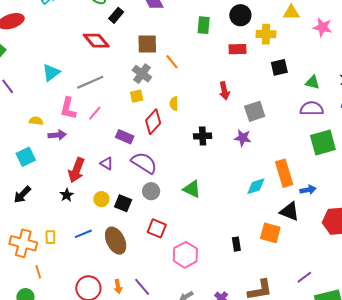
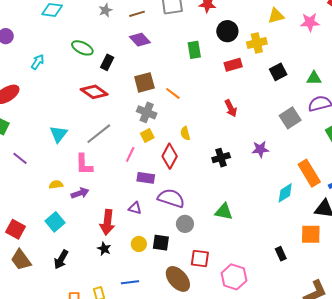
gray square: (255, 111) -> (290, 118), moved
pink line: (95, 113) -> (130, 154), moved
blue line: (83, 234) -> (130, 282), turned 30
brown ellipse: (116, 241) -> (178, 279), moved

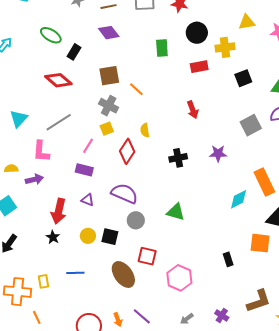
purple rectangle: (146, 178) -> (84, 170), moved

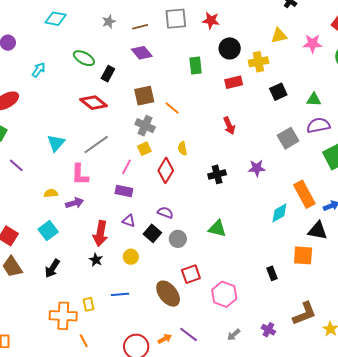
purple semicircle: (124, 193) -> (165, 213), size x0.6
black square: (110, 237) -> (152, 233), moved, turned 30
red square: (147, 256) -> (191, 274), turned -30
orange arrow: (118, 320) -> (165, 339), turned -96

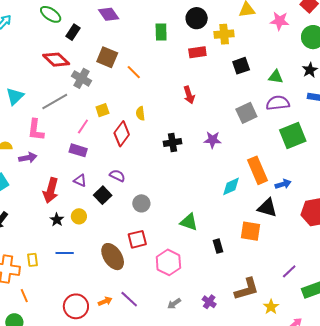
brown square: (144, 96) -> (107, 57), turned 30
gray cross: (145, 126) -> (82, 78), moved
green triangle: (217, 229) -> (189, 222), moved
gray circle: (178, 239) -> (141, 203), moved
black star: (96, 260) -> (57, 220), moved

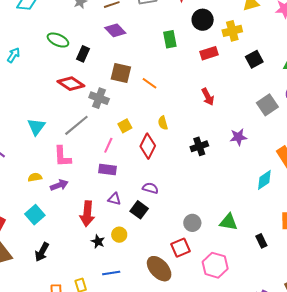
gray circle: (141, 203) -> (192, 223), moved

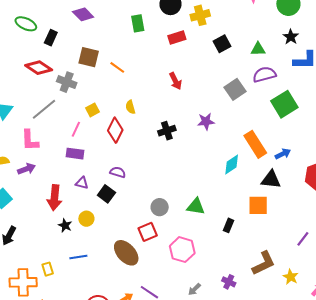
black rectangle: (261, 241) -> (228, 225), turned 48

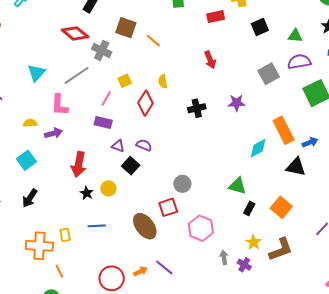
purple triangle: (82, 183) -> (118, 146), moved
orange square: (258, 205) -> (281, 207), moved, turned 35
green triangle: (196, 206) -> (237, 186), moved
yellow star: (291, 277) -> (253, 242), moved
gray arrow: (194, 289) -> (224, 257), moved, turned 120

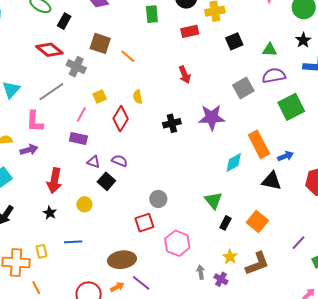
purple star: (237, 103) -> (212, 117), size x1.5
green triangle: (237, 186) -> (213, 200), turned 36
black star: (87, 193) -> (50, 213), moved
brown ellipse: (145, 226) -> (122, 260), moved, turned -60

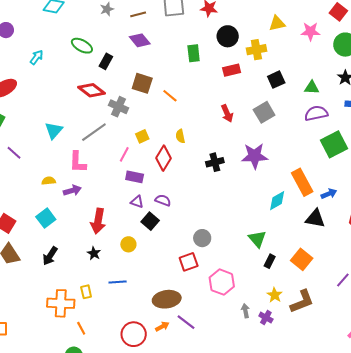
gray square: (243, 88) -> (264, 112), moved
purple rectangle: (78, 139) -> (135, 177), moved

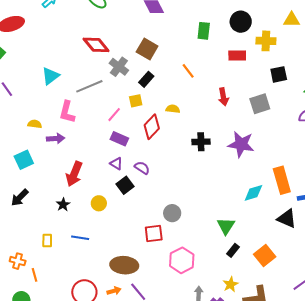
black rectangle: (106, 61) -> (146, 79), moved
orange line: (170, 96) -> (188, 71), moved
yellow semicircle: (180, 136) -> (173, 109), turned 96
orange cross: (61, 303) -> (18, 261), moved, size x0.6

